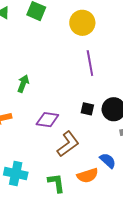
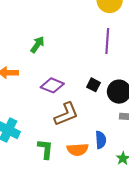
blue semicircle: (108, 161) -> (101, 140), turned 30

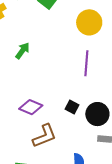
green arrow: (37, 45) -> (22, 51), moved

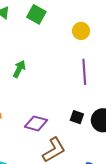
yellow circle: (89, 22) -> (81, 31), size x0.7

